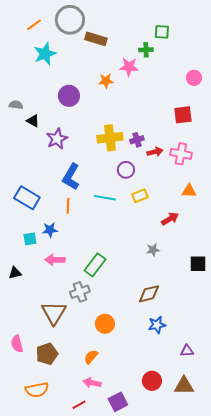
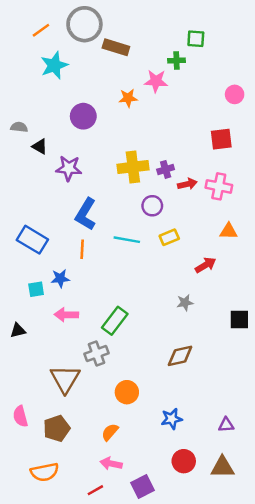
purple star: (57, 139) -> (69, 168), turned 30
blue star: (157, 325) -> (172, 419), moved

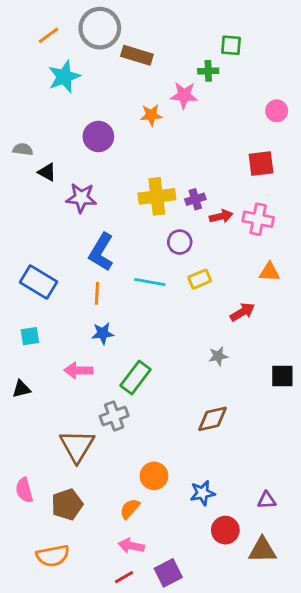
blue star: (60, 278) -> (103, 333), moved
cyan square: (36, 289) -> (30, 336), moved
orange circle: (127, 392) -> (154, 476), moved
red circle: (184, 461) -> (225, 530), moved
red line: (95, 490) -> (124, 577), moved

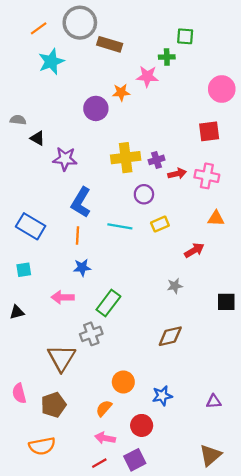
pink circle: (277, 111) -> (222, 89), size x1.5
purple circle: (98, 137) -> (96, 108), moved
red circle: (225, 530) -> (142, 425), moved
brown triangle: (262, 550) -> (210, 455), moved, turned -40

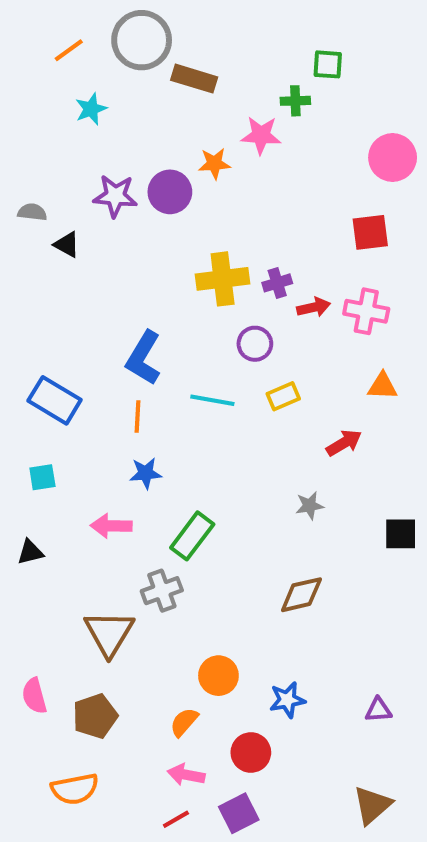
cyan star: (51, 62) -> (91, 109), size x0.7
purple star: (65, 159) -> (115, 196), moved

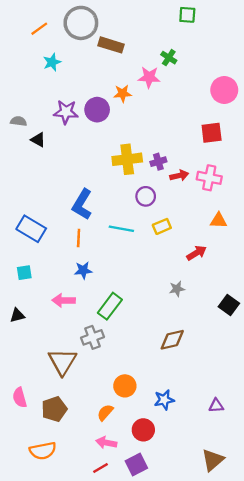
green square: (328, 64) -> (187, 15), moved
green cross: (295, 101) -> (169, 58), turned 35
black square: (401, 534) -> (229, 305), turned 36

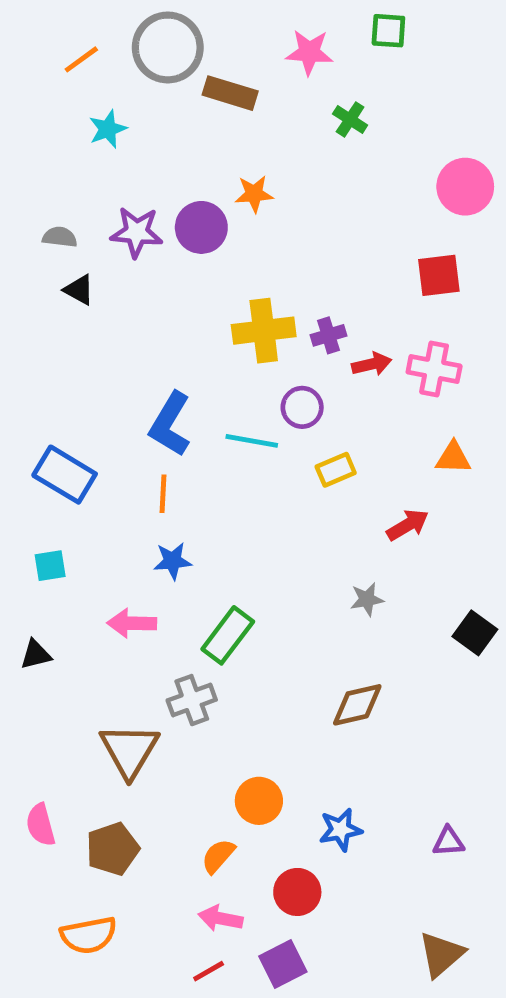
pink star: (149, 77) -> (309, 52), moved
gray semicircle: (18, 121) -> (60, 237), moved
cyan line: (121, 229) -> (252, 441), moved

